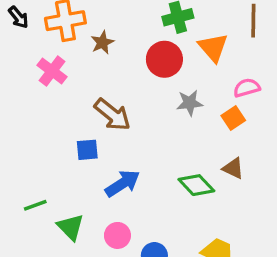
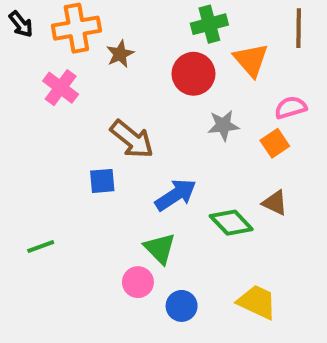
blue arrow: (122, 183) -> (176, 195), moved
green triangle: (70, 227) -> (160, 248), moved

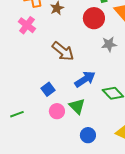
blue square: (102, 181) -> (48, 89), moved, turned -32
green line: (41, 246) -> (17, 114), moved
pink circle: (138, 282) -> (57, 111), moved

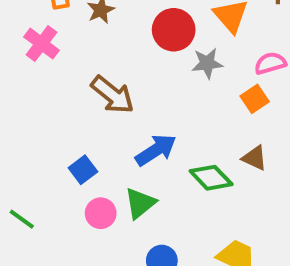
gray star: (109, 44) -> (207, 63), moved
green triangle: (77, 106) -> (140, 203), turned 36
green line: (17, 114) -> (22, 219), turned 56

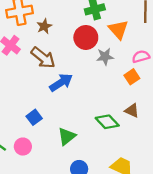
brown arrow: (112, 95) -> (43, 58), moved
blue arrow: (156, 150) -> (61, 82), moved
pink circle: (101, 213) -> (23, 147), moved

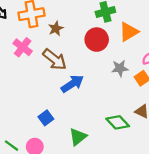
orange triangle: (118, 30) -> (129, 32), turned 40
gray star: (105, 57) -> (120, 68), moved

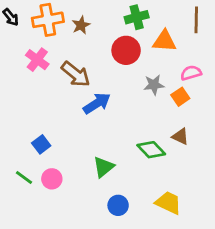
brown star: (56, 28) -> (81, 25), moved
orange triangle: (129, 32) -> (164, 41), turned 35
blue square: (46, 118) -> (41, 144), moved

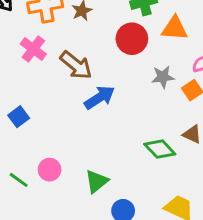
blue square: (41, 144) -> (19, 117), moved
green triangle: (103, 167) -> (97, 181), moved
pink circle: (52, 179) -> (50, 170), moved

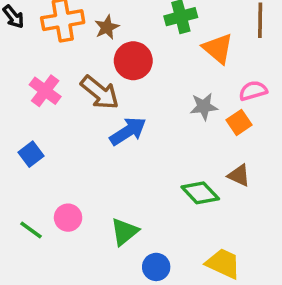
orange triangle: (175, 28) -> (218, 48), turned 36
red circle: (132, 39) -> (133, 61), moved
pink cross: (33, 49) -> (45, 91), moved

